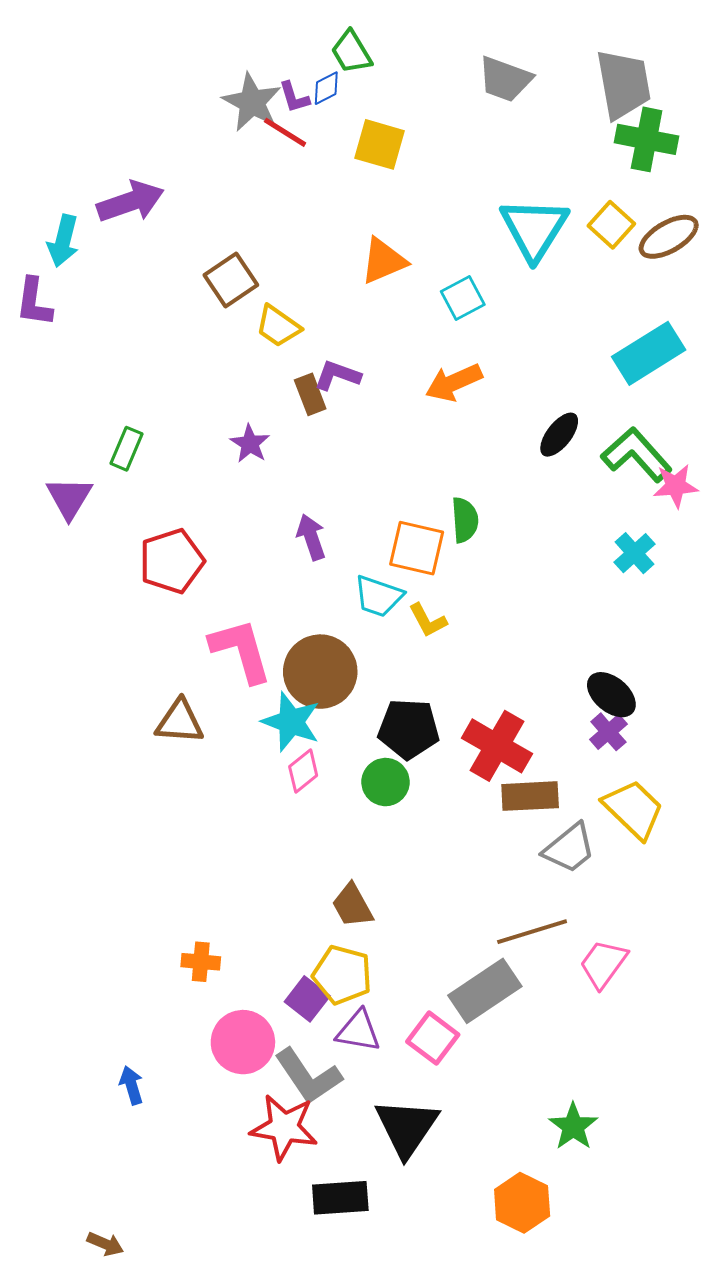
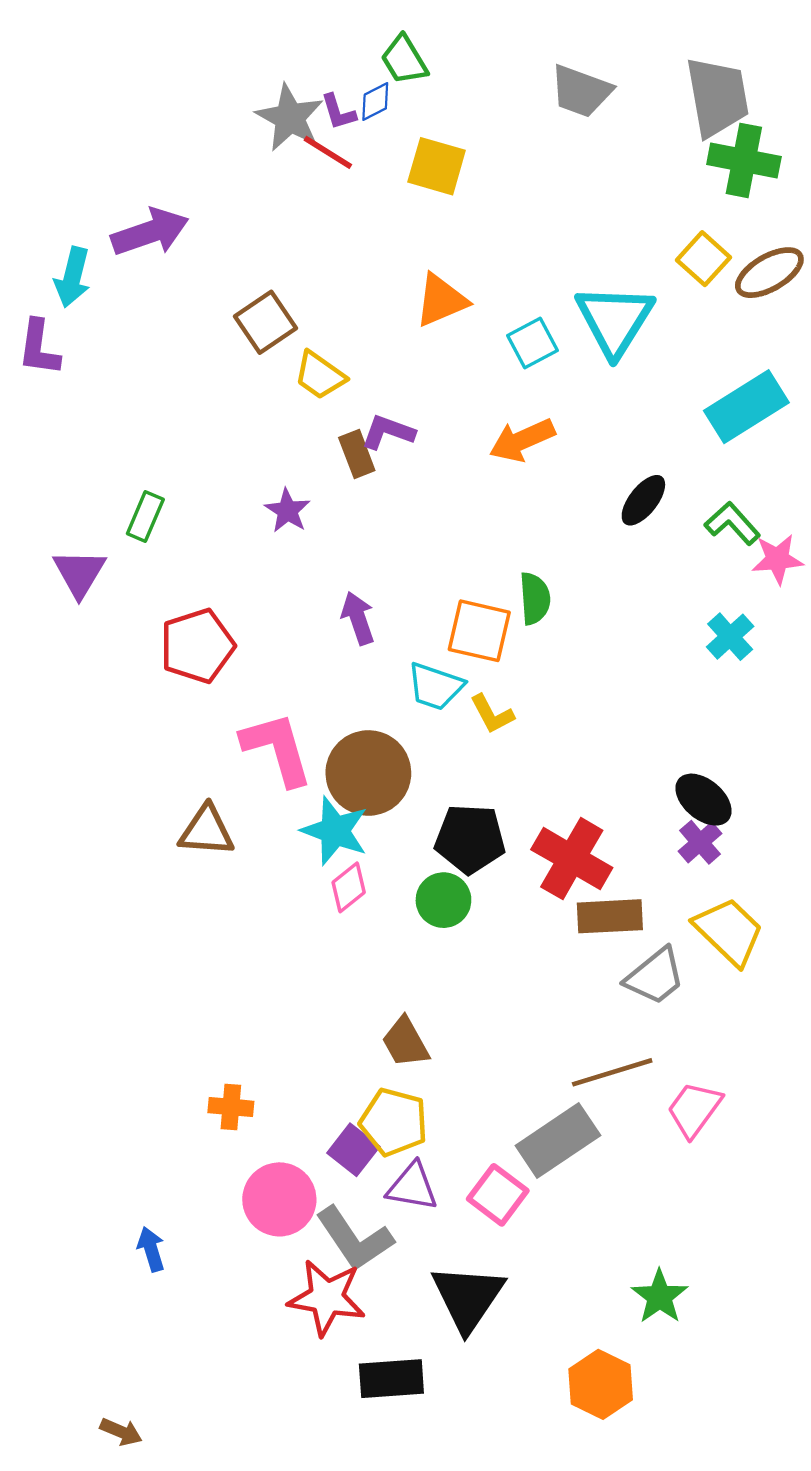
cyan triangle: (534, 229) -> (615, 320), moved
green L-shape: (637, 455) -> (732, 523), size x0.7

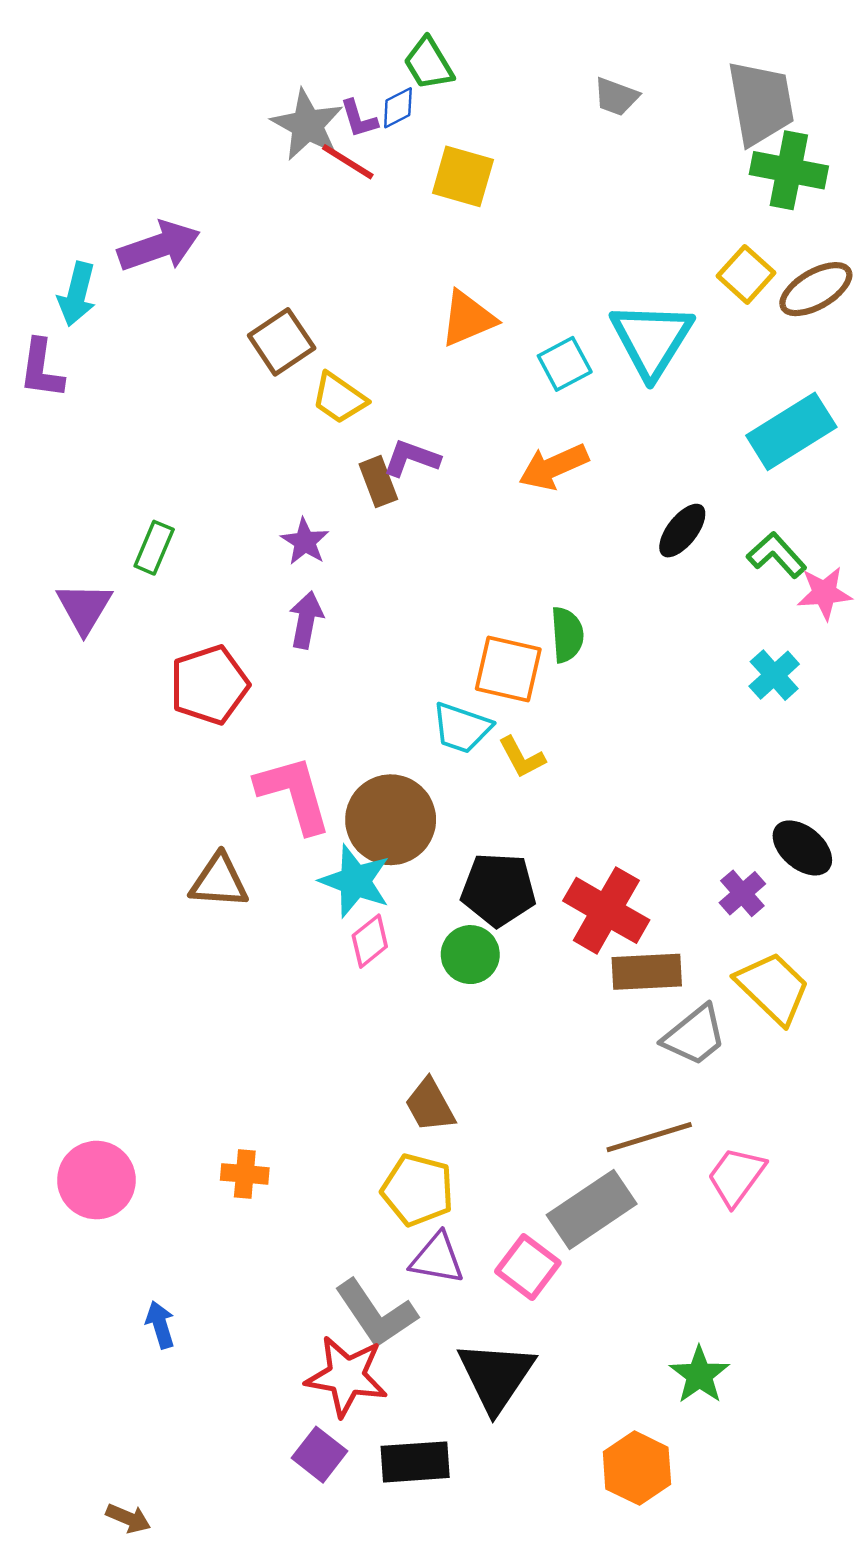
gray trapezoid: (581, 91) -> (616, 97), size x0.7
purple arrow: (358, 618) -> (306, 620), moved, turned 30
black ellipse: (704, 800) -> (802, 848), moved
purple square: (353, 1150) -> (320, 1455), moved
pink circle: (279, 1199) -> (96, 1180), moved

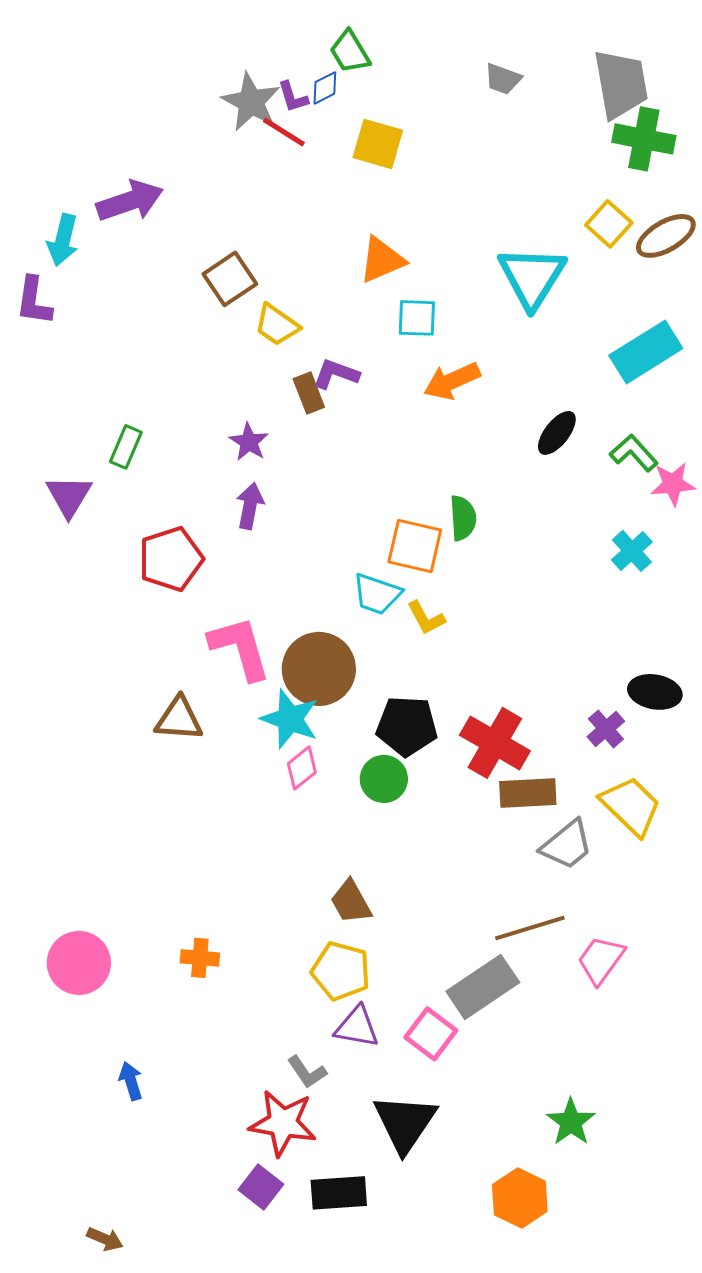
cyan square: (565, 364) -> (417, 318), moved, turned 30
black ellipse: (802, 848) -> (655, 692), turned -30
gray L-shape: (376, 1314) -> (307, 1072), size x0.6

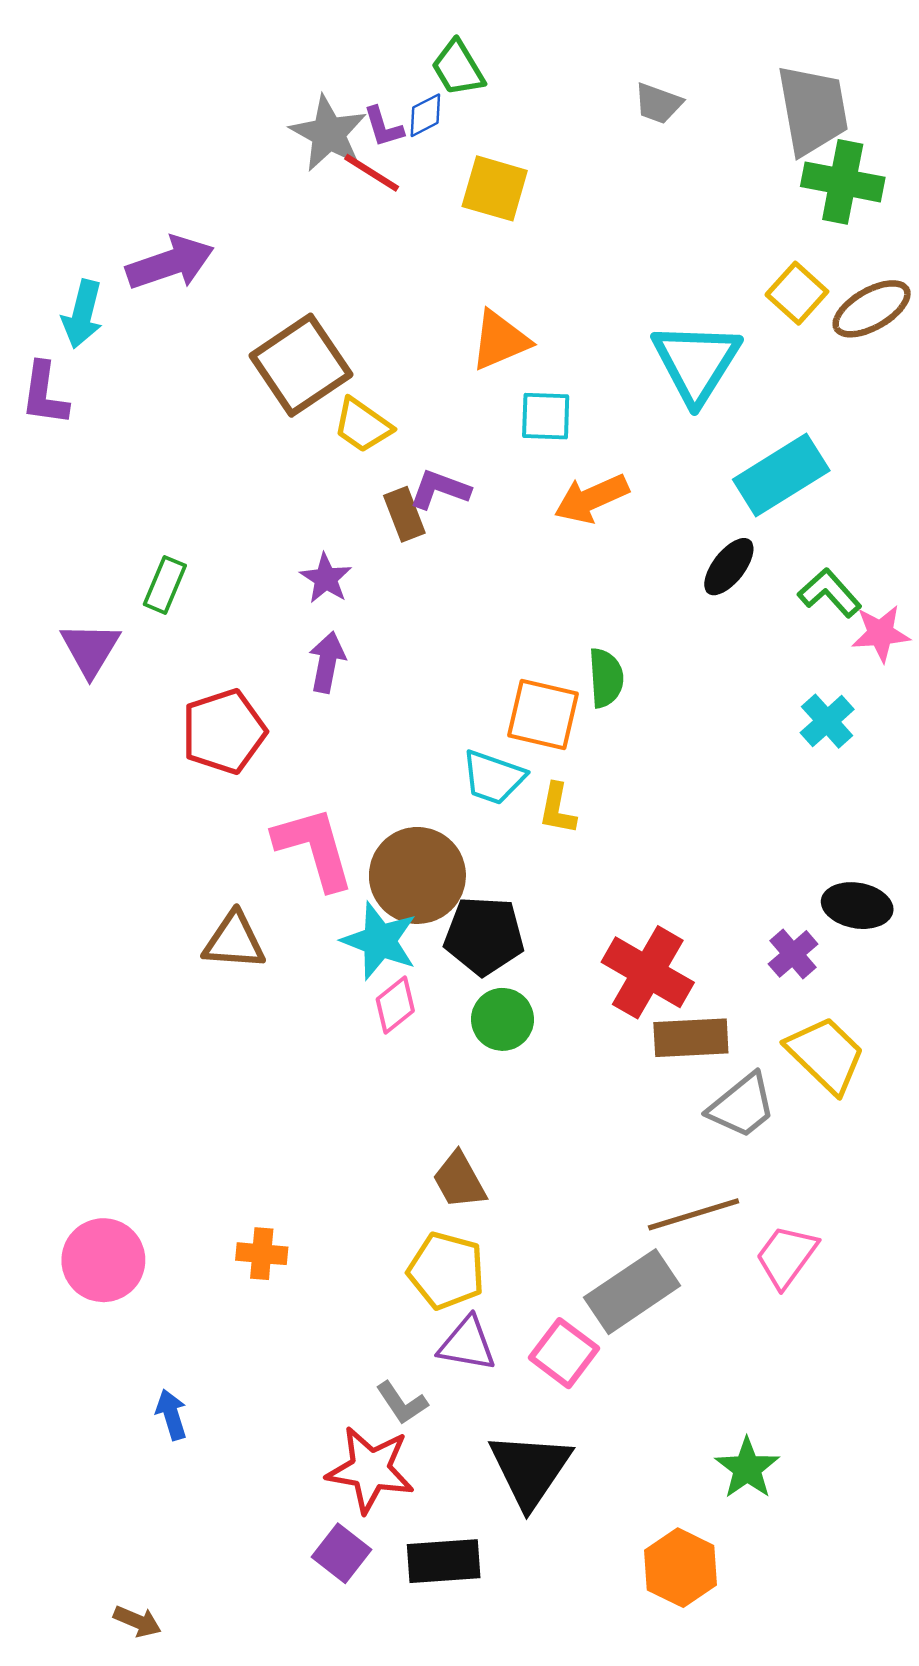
brown square: (230, 279) -> (301, 365), size x1.4
cyan rectangle: (646, 352) -> (781, 475), moved
yellow L-shape: (426, 618) -> (557, 809), turned 39
black pentagon: (407, 726) -> (484, 936), moved

